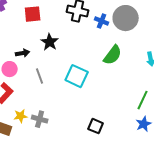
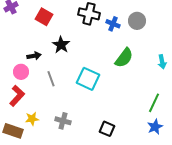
red square: (33, 14) -> (44, 17), turned 36
gray circle: (126, 18) -> (137, 21), size x0.7
gray cross: (40, 119) -> (63, 121), moved

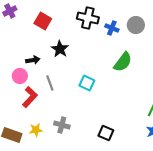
cyan square: (88, 79) -> (87, 83), size x0.7
red L-shape: (17, 96) -> (30, 97), moved
yellow star: (32, 119) -> (36, 130), moved

